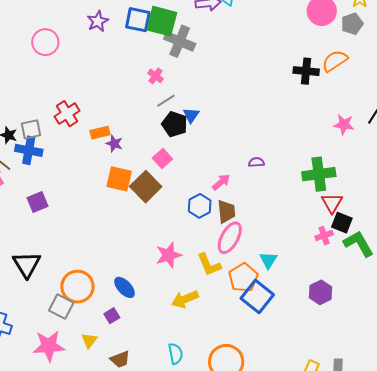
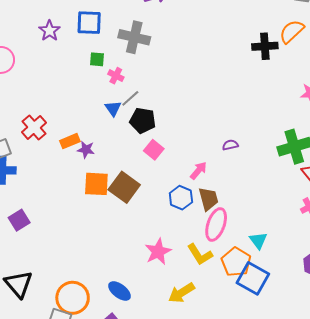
green square: (162, 21) -> (97, 59), moved, size x0.5
blue triangle: (191, 115) -> (113, 108), moved
pink square: (162, 158) -> (154, 150), moved

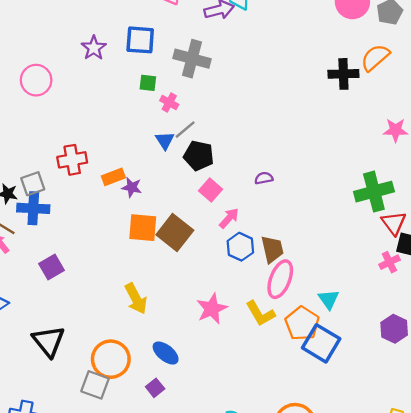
red cross: (34, 127) -> (72, 160), turned 30
purple semicircle: (230, 145) -> (264, 178), moved
pink arrow: (198, 171) -> (229, 218), moved
yellow arrow: (181, 293) -> (136, 299), moved, turned -88

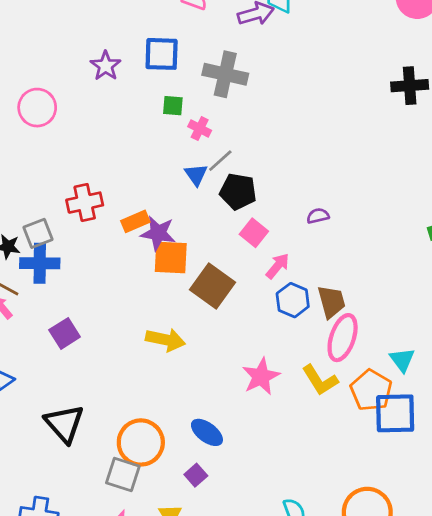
purple star: (132, 187) -> (158, 233), size x1.4
orange square: (143, 228) -> (171, 258), moved
yellow arrow: (136, 299) -> (165, 340), moved, turned -48
blue square: (321, 343) -> (395, 413), turned -30

